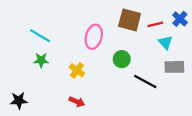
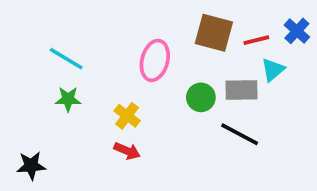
cyan triangle: (165, 42) -> (273, 70), turned 32
gray rectangle: (174, 67) -> (242, 90), moved
red arrow: (77, 102) -> (127, 151), moved

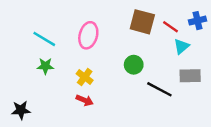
blue cross: (297, 31) -> (197, 21), turned 35
red line: (256, 40) -> (170, 27), turned 49
pink ellipse: (155, 60) -> (88, 35), moved
gray rectangle: (242, 90) -> (190, 76), moved

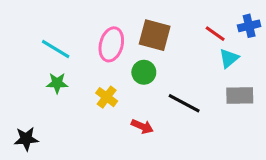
brown square: (142, 22) -> (155, 35), moved
green circle: (134, 65) -> (144, 72), moved
black line: (159, 89) -> (184, 103), moved
red arrow: (85, 100) -> (142, 126), moved

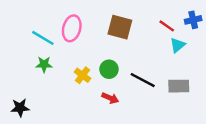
pink ellipse: (111, 44) -> (72, 28), moved
green circle: (144, 72) -> (109, 69), moved
gray rectangle: (240, 95) -> (179, 86), moved

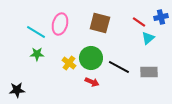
green circle: (109, 69) -> (91, 58), size x1.5

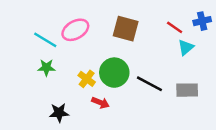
pink ellipse: (60, 24) -> (75, 30), turned 45
red arrow: (92, 82) -> (100, 103), moved
black star: (17, 90) -> (59, 113), moved

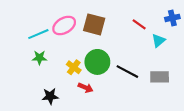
red line: (175, 27) -> (139, 24), moved
brown square: (126, 29) -> (94, 24), moved
cyan line: (45, 40) -> (38, 34), turned -54

